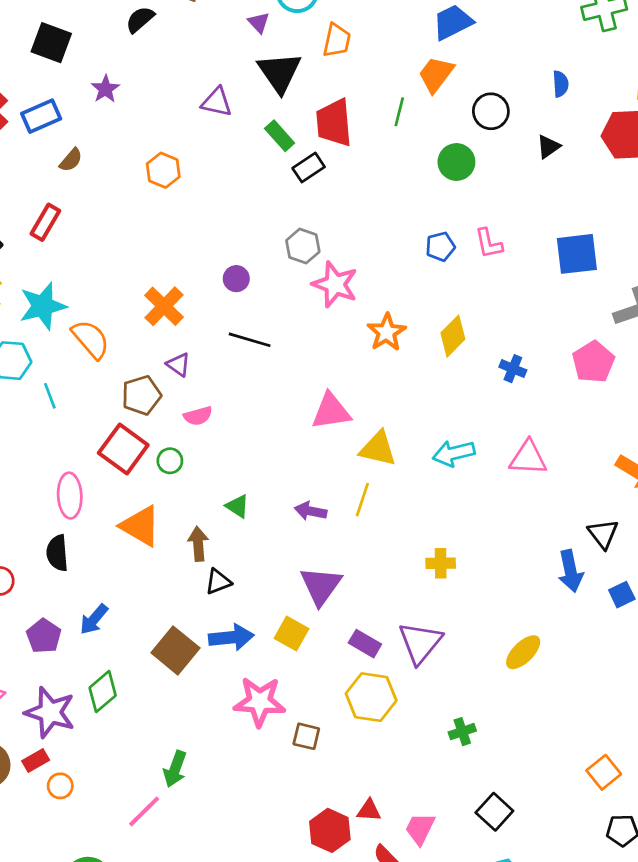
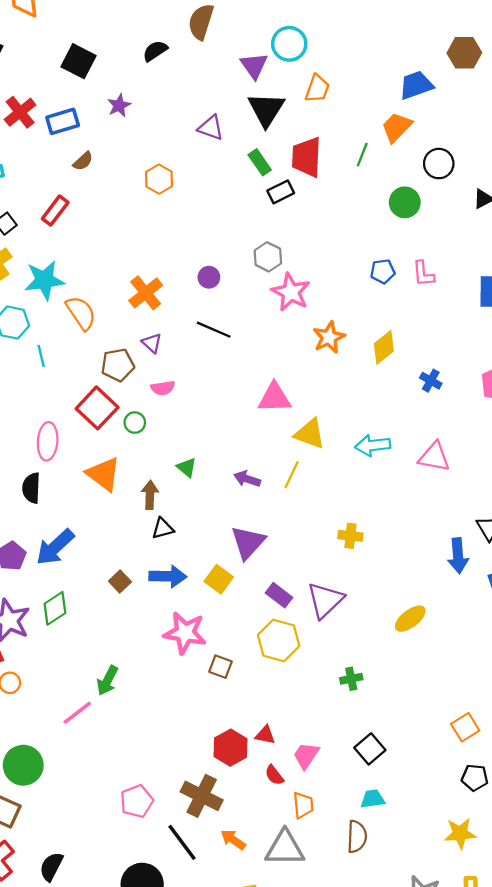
purple triangle: (259, 23) -> (254, 66), size x1.5
blue arrow: (94, 619) -> (55, 547), size x1.5
brown square: (175, 650) -> (120, 582), size x0.6

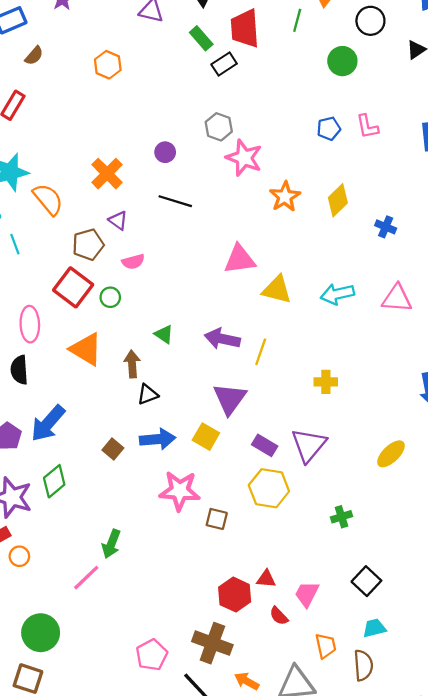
yellow line: (292, 475) -> (261, 352), moved
purple arrow: (247, 479) -> (222, 339), size x1.4
orange trapezoid: (303, 805) -> (326, 646), moved

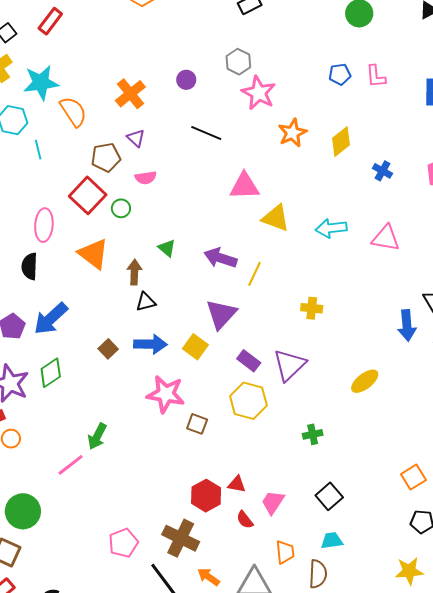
black line: (175, 201) -> (206, 133), moved

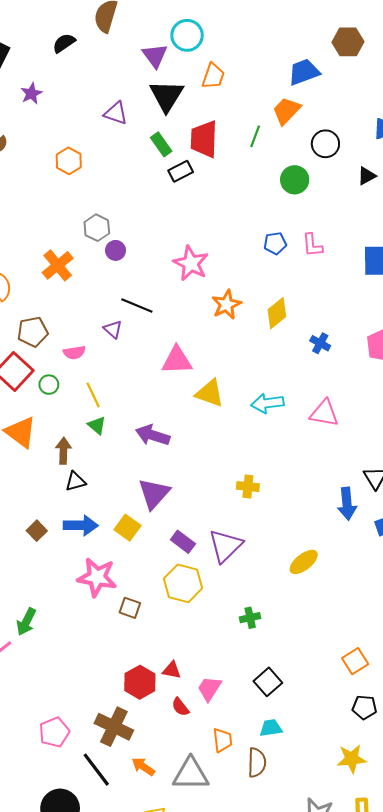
gray hexagon: (238, 62) -> (97, 228), moved
purple triangle: (136, 138) -> (113, 329), moved
yellow line: (255, 274) -> (93, 395), moved, turned -50

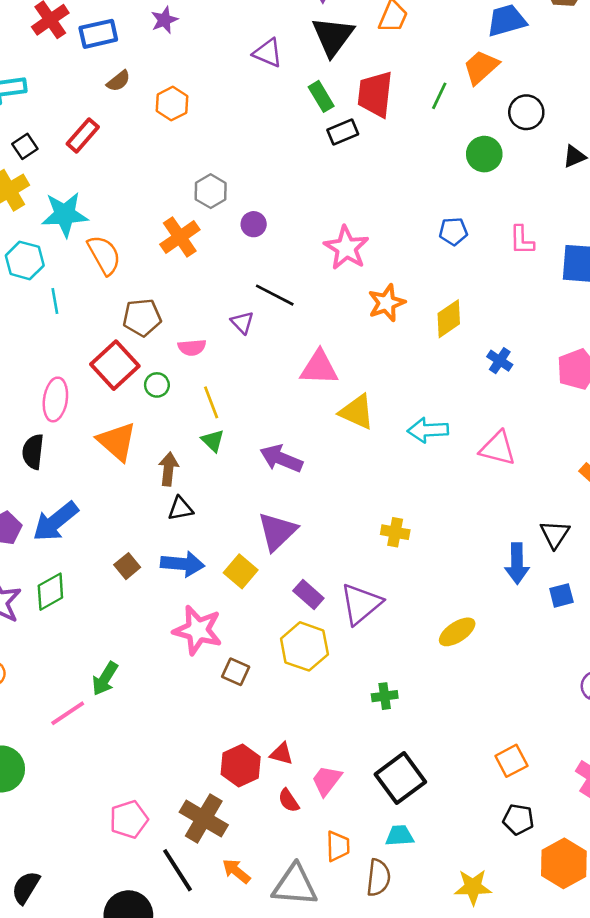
orange hexagon: (69, 161) -> (172, 104), moved
gray hexagon: (97, 228) -> (211, 191), moved
pink L-shape: (312, 245) -> (522, 240), moved
black square: (268, 682) -> (400, 778), size x1.4
yellow star: (352, 759) -> (473, 887), moved

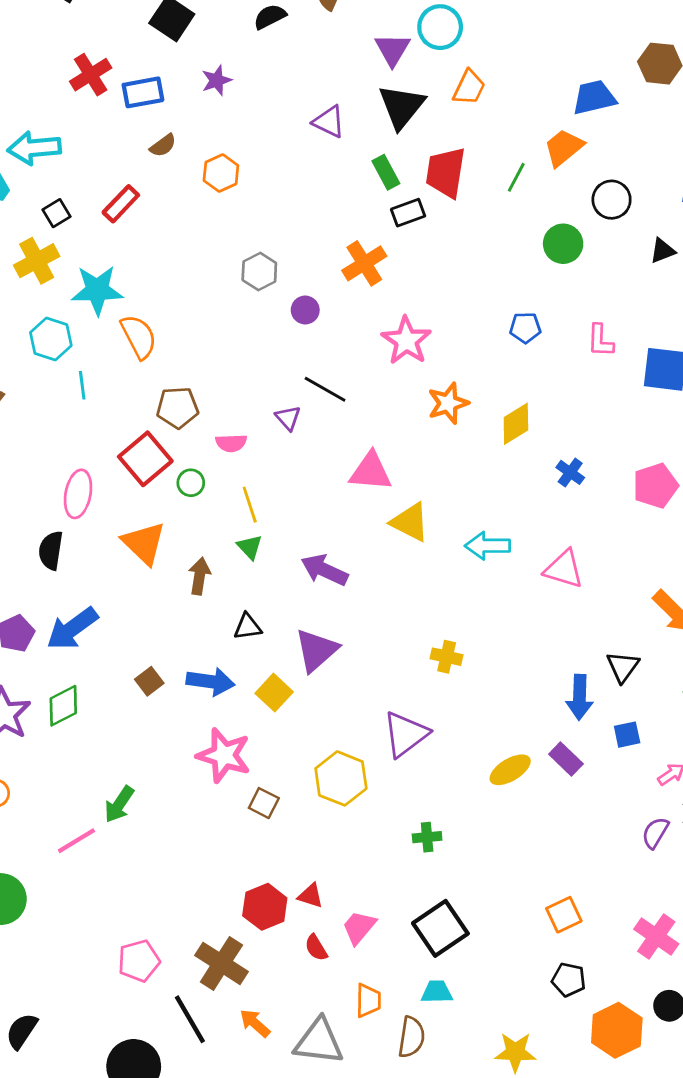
orange cross: (180, 237) -> (364, 263), moved
black triangle: (180, 509) -> (248, 627), moved
purple rectangle: (308, 595) -> (566, 759), moved

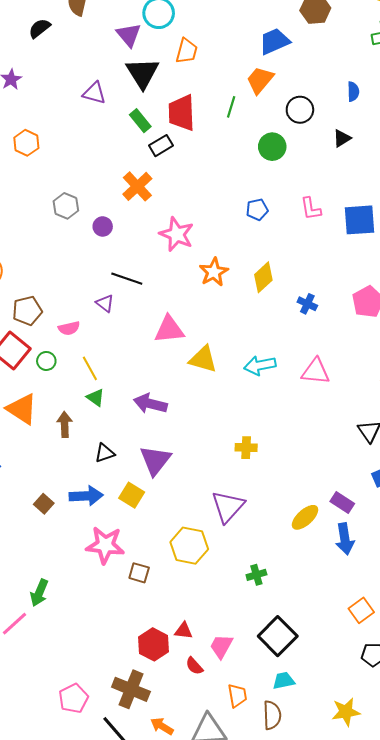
blue arrow: (580, 697) -> (345, 539), moved

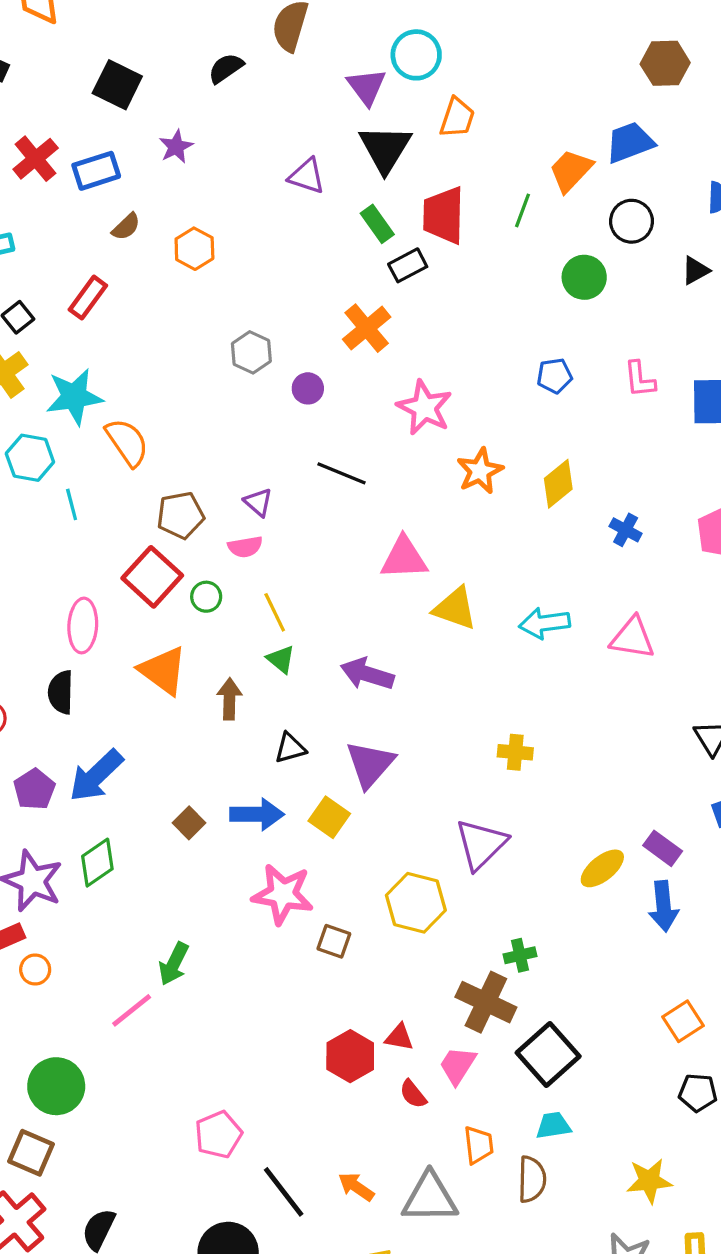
blue trapezoid: (274, 41) -> (630, 142), moved
purple triangle: (105, 303) -> (258, 502), moved
brown cross: (131, 689) -> (486, 1002), moved

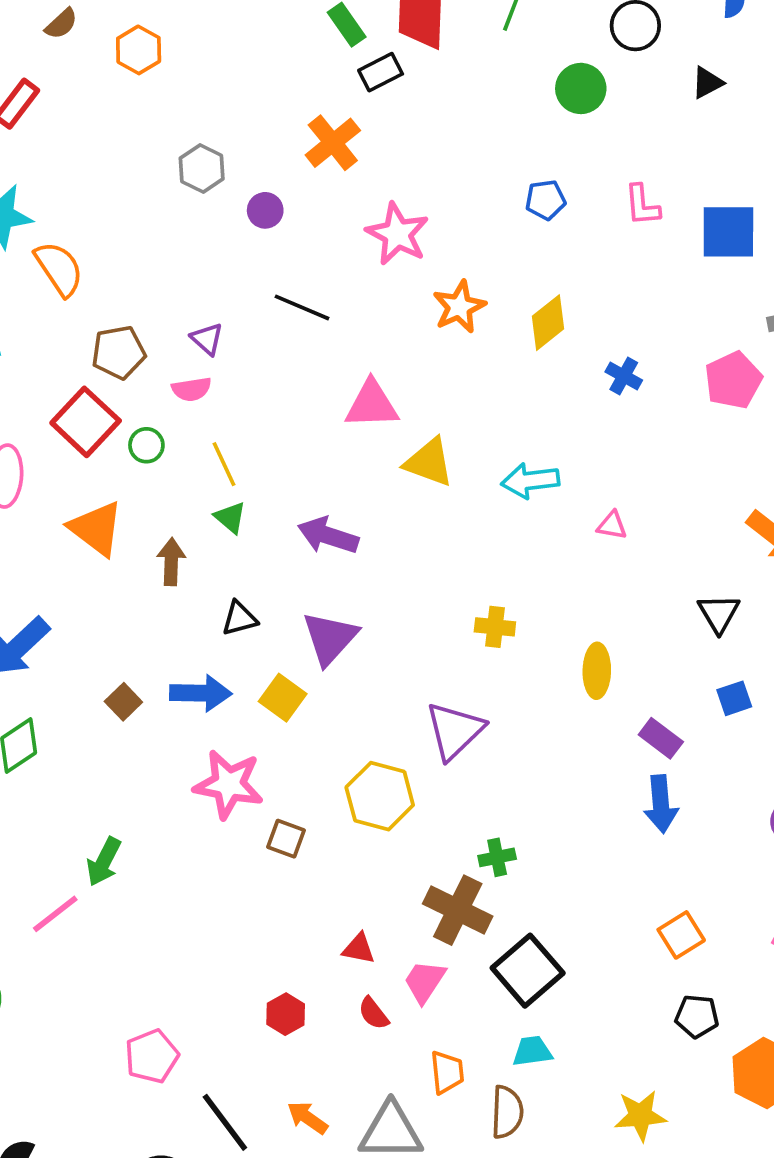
pink triangle: (632, 638) -> (612, 525), moved, size x0.6
yellow ellipse: (602, 868) -> (597, 671), moved, turned -51
red hexagon: (350, 1056) -> (286, 1014), moved, size x0.7

